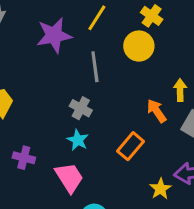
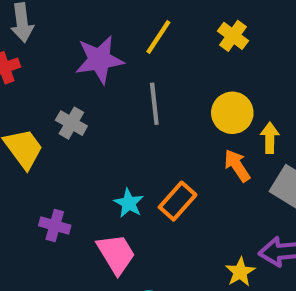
yellow circle: (139, 46) -> (232, 113), moved
gray cross: (81, 108) -> (71, 123), moved
orange rectangle: (130, 146) -> (178, 201), moved

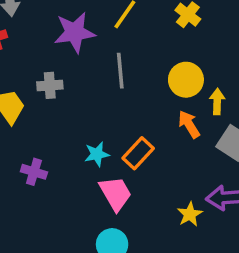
gray cross: (71, 123) -> (50, 85), turned -35
cyan star: (129, 203) -> (97, 154), turned 30
pink trapezoid: (116, 254) -> (116, 194), moved

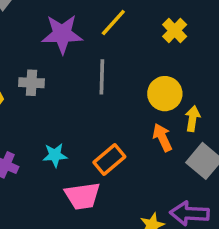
cyan star: (97, 154) -> (55, 155), moved
pink trapezoid: (116, 194) -> (82, 196), turned 105

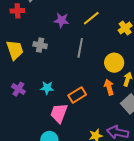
purple star: (62, 34) -> (61, 20), size x0.7
pink trapezoid: (82, 196) -> (59, 113), turned 110

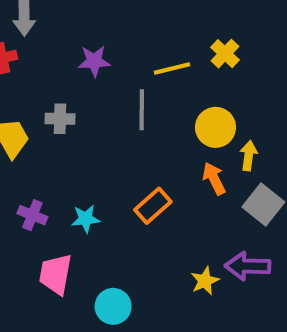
yellow line: (91, 18) -> (172, 68), moved, turned 36
cyan star: (47, 88) -> (86, 219), moved
pink trapezoid: (59, 113) -> (55, 274), moved

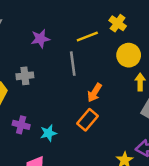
yellow circle: (216, 127) -> (129, 55), moved
orange arrow: (214, 178) -> (95, 93), moved, turned -114
purple cross: (32, 215) -> (21, 125), moved

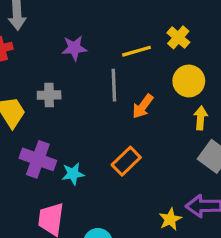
orange arrow: (95, 93) -> (143, 106), moved
purple cross: (21, 125) -> (38, 159), size x1.5

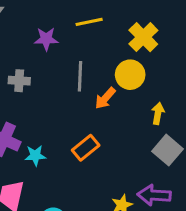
yellow cross: (178, 37) -> (143, 37), size x1.4
yellow line: (137, 51) -> (89, 22), moved
yellow circle: (189, 81) -> (130, 75), moved

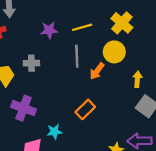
yellow line: (89, 22) -> (82, 27), moved
cyan star: (35, 155) -> (54, 132), moved

